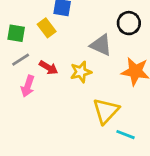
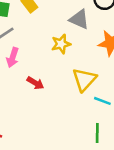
red arrow: (48, 68) -> (35, 83), moved

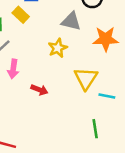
green line: (97, 133) -> (95, 129), moved

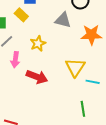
yellow star: (58, 48) -> (38, 44), moved
red arrow: (39, 90) -> (37, 77), size x1.5

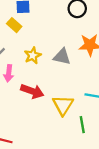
gray triangle: (63, 20) -> (62, 57), moved
yellow triangle: (75, 67) -> (63, 105), moved

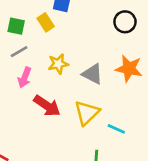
yellow triangle: (63, 105) -> (87, 113), moved

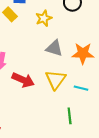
yellow star: (58, 64) -> (44, 18), moved
orange star: (129, 69) -> (83, 53), moved

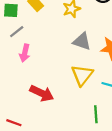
red arrow: (23, 80) -> (42, 93), moved

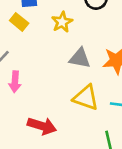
yellow triangle: (82, 75) -> (86, 98), turned -40

